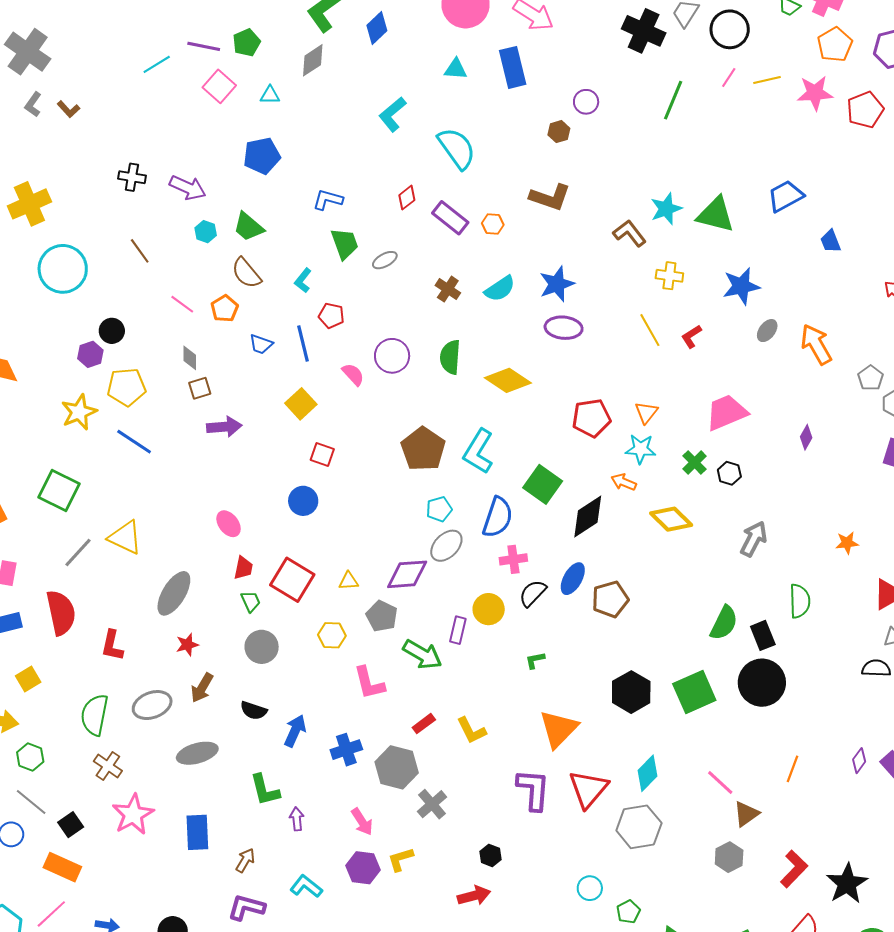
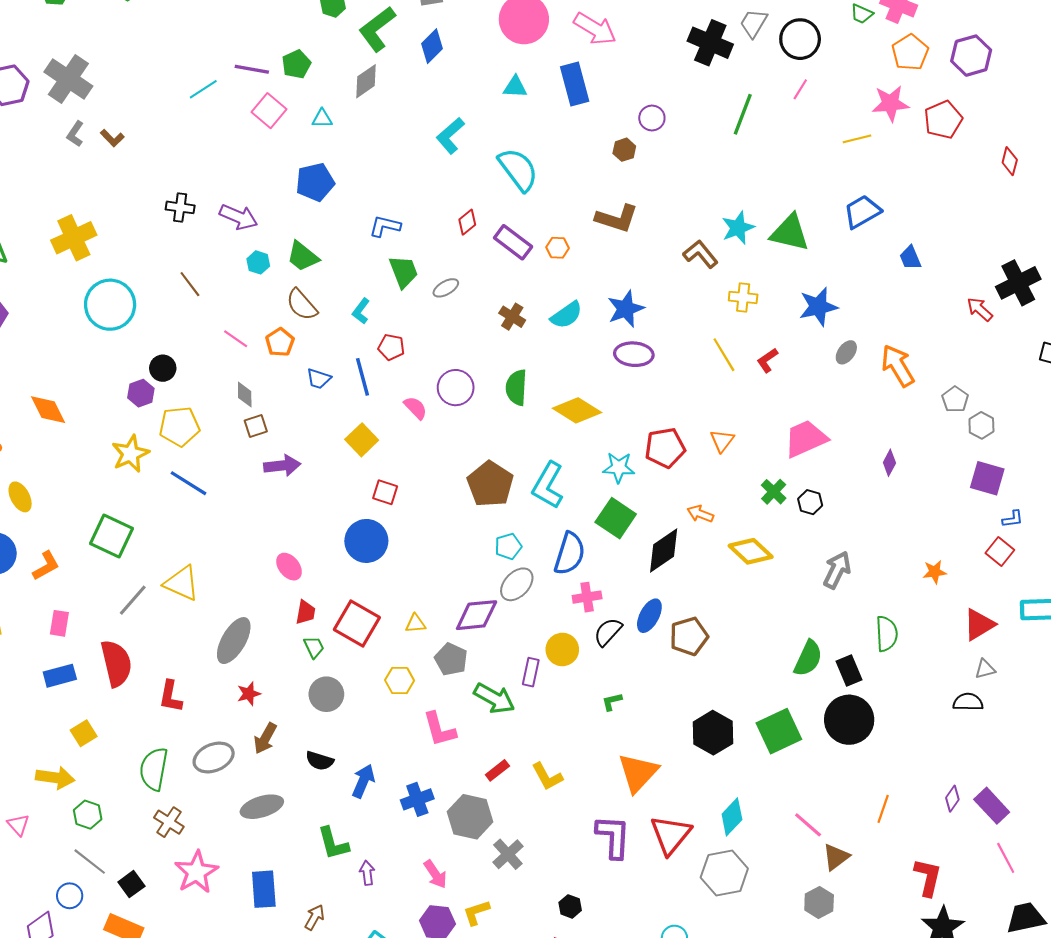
yellow line: (767, 80) -> (857, 139), moved
cyan star: (641, 449) -> (619, 468), moved
blue circle: (303, 501) -> (366, 541), size x1.4
red L-shape: (794, 869) -> (928, 877), moved, turned -30

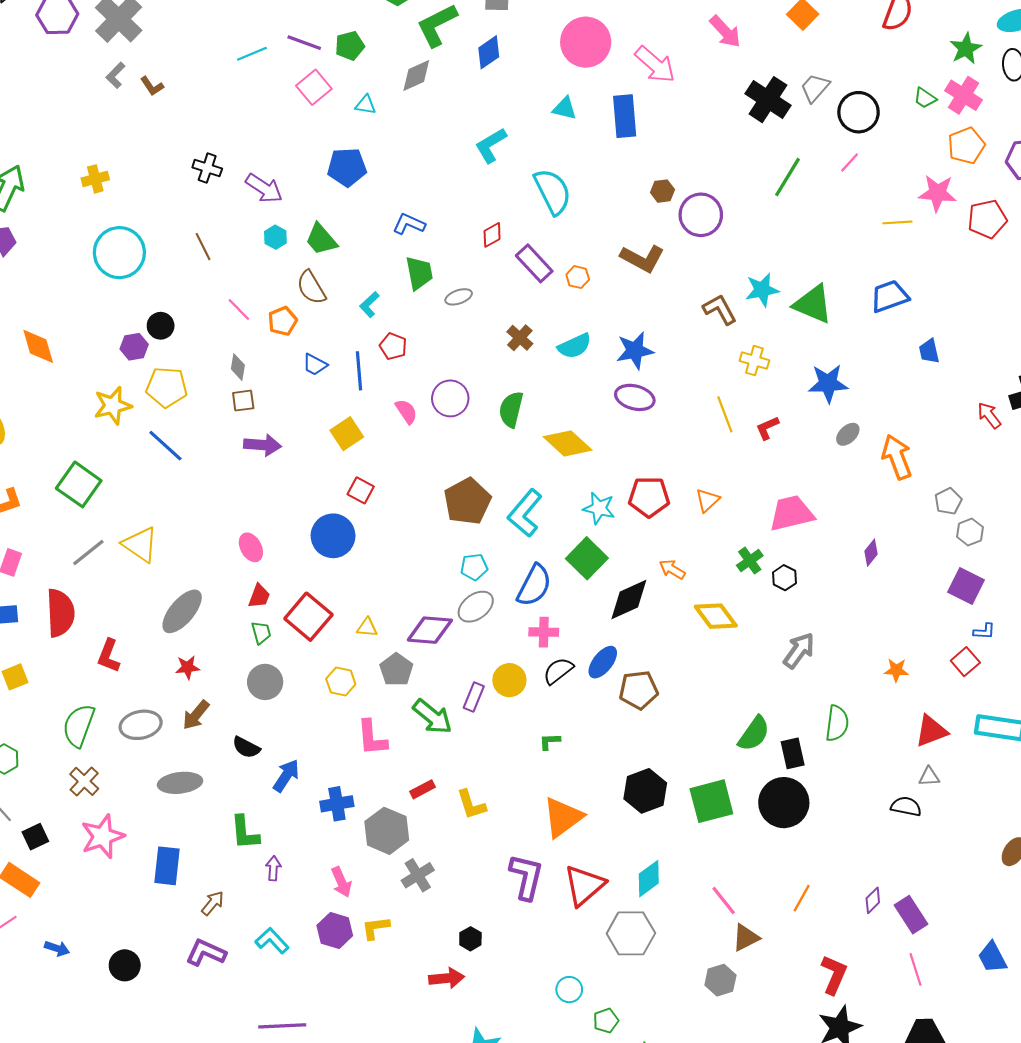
purple circle: (652, 118) -> (701, 215), moved, size x1.6
yellow cross: (74, 238) -> (95, 179), size x0.6

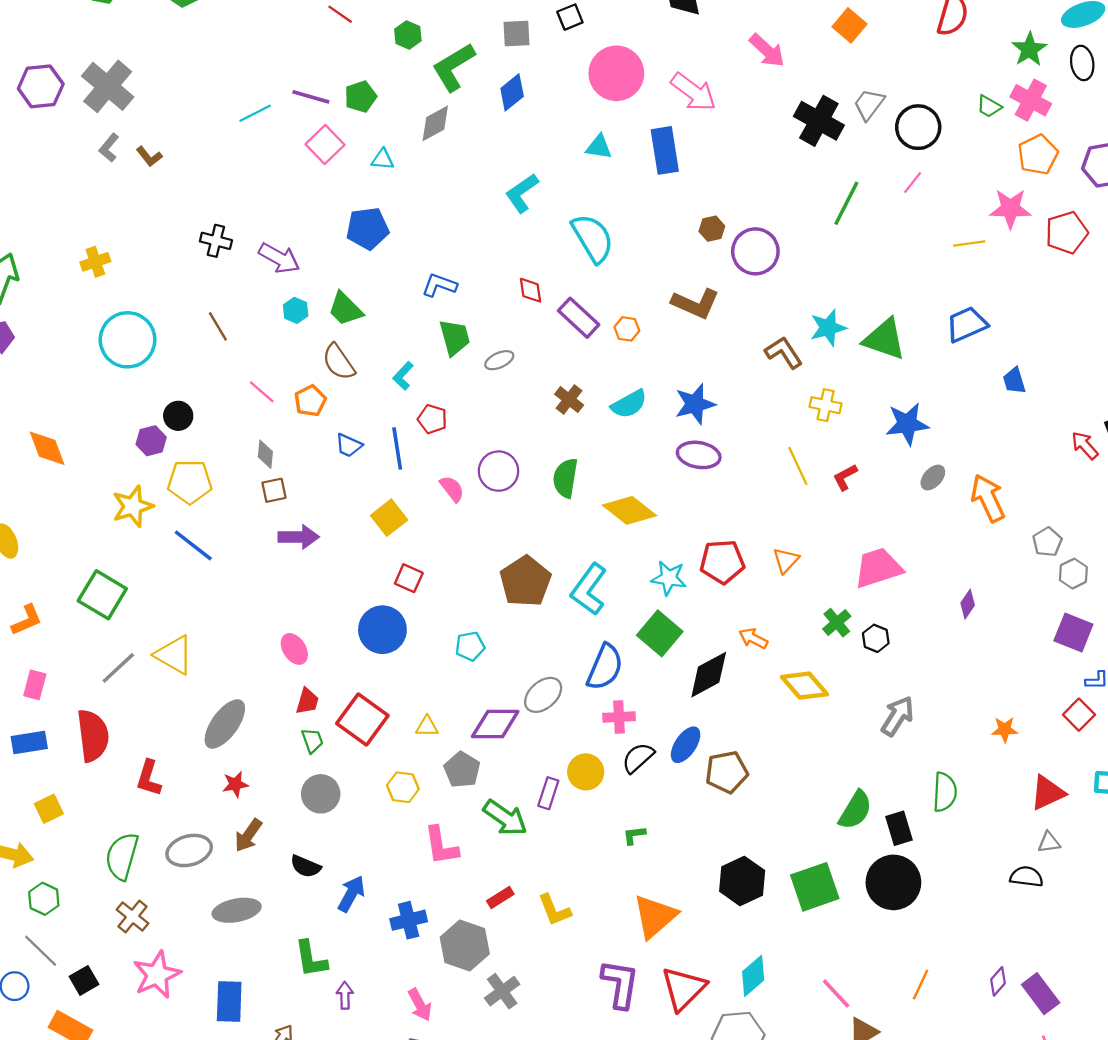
red diamond: (492, 235) -> (531, 290), turned -65
cyan pentagon: (474, 567) -> (470, 646), moved

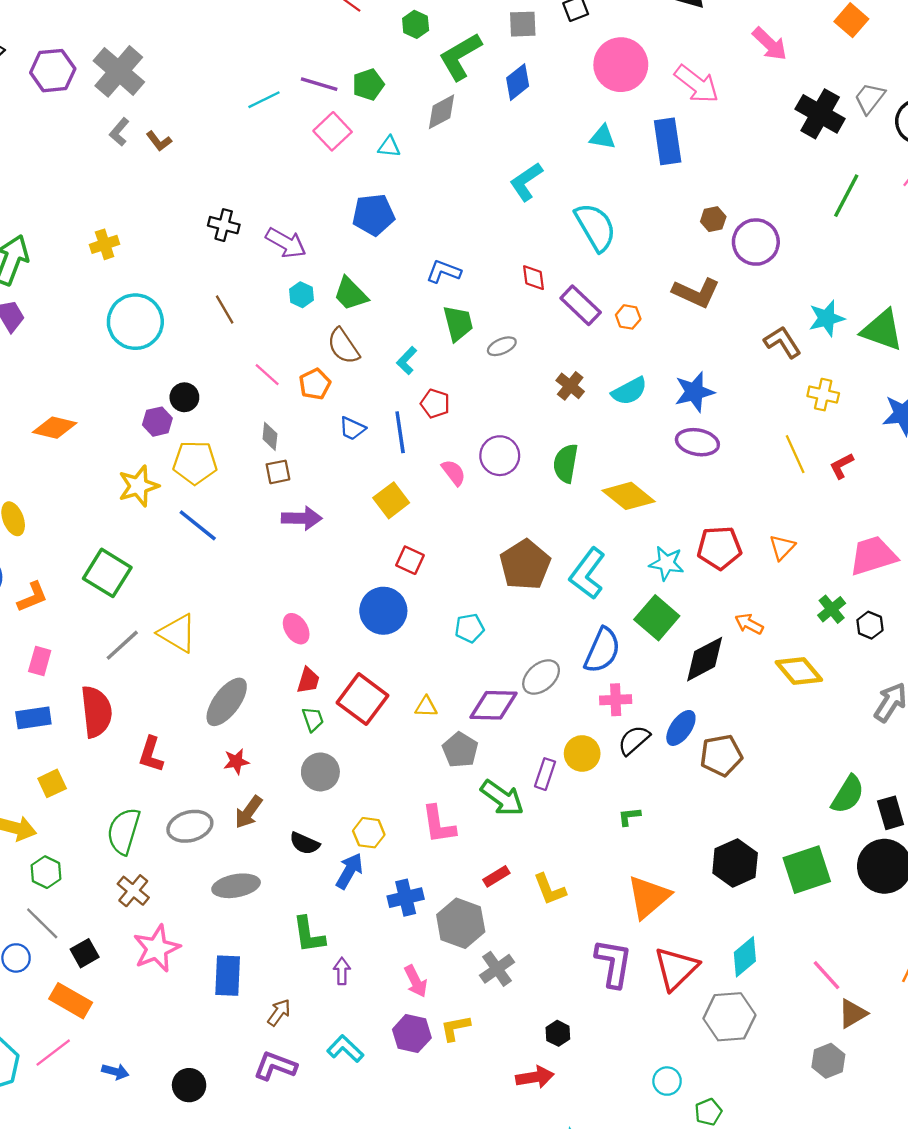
orange diamond: (47, 448) -> (55, 428), turned -57
yellow hexagon: (403, 787) -> (369, 833), moved

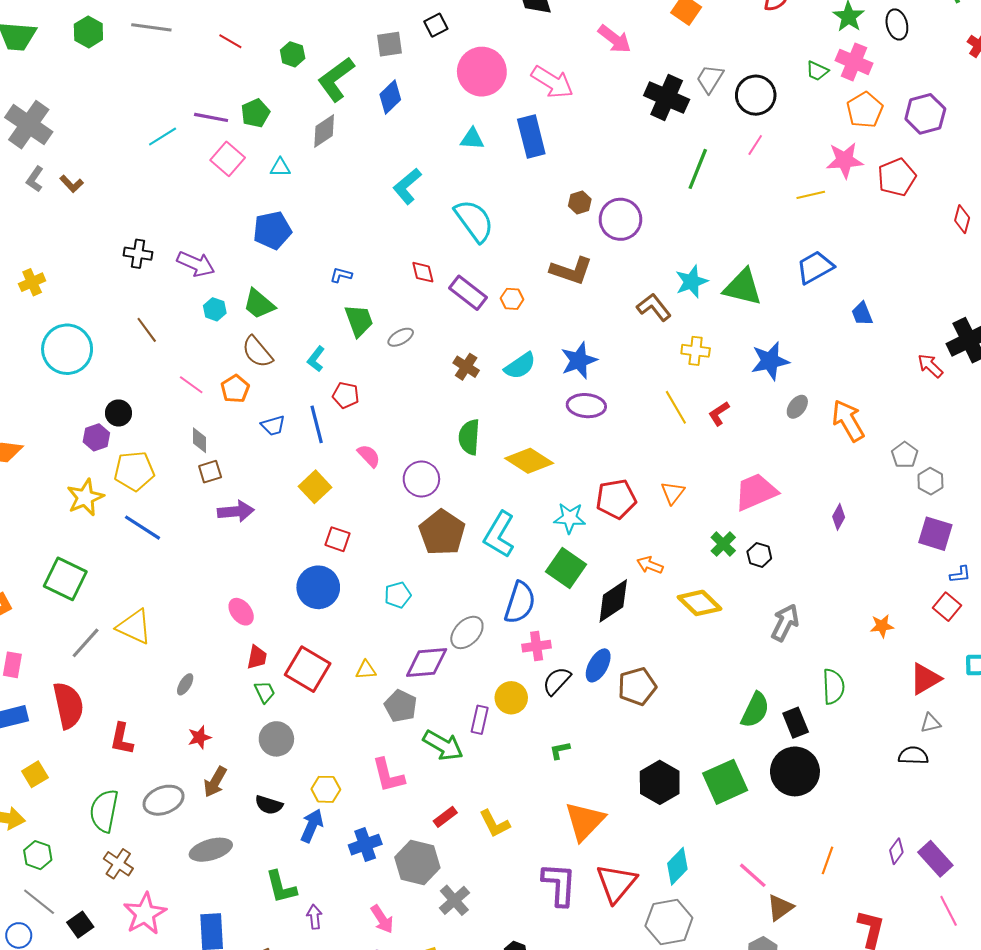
blue L-shape: (444, 272) -> (341, 275), size x0.7
blue trapezoid: (352, 428) -> (273, 426), turned -35
purple circle: (500, 456) -> (421, 479), moved
gray ellipse: (227, 702) -> (185, 684), size x0.5

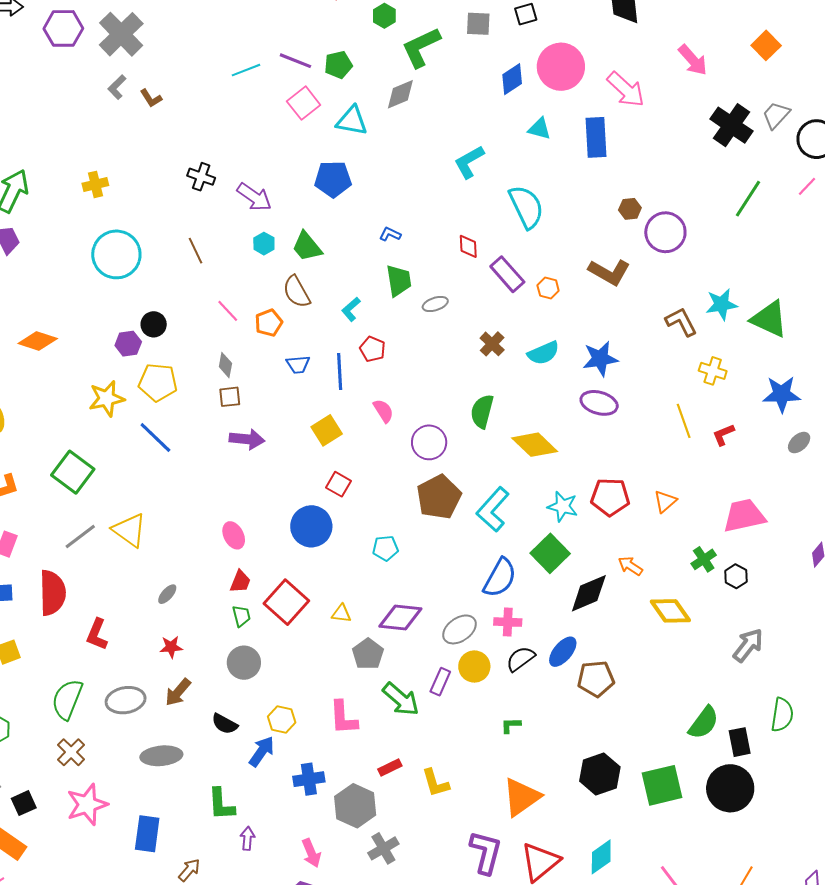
blue diamond: (390, 97) -> (512, 79), moved
cyan triangle: (280, 167) -> (352, 121), size x1.6
gray ellipse: (467, 632) -> (460, 629), moved

